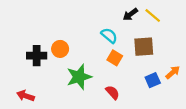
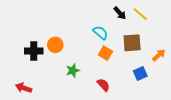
black arrow: (130, 14) -> (120, 13), turned -96
orange arrow: (173, 72) -> (159, 55), moved
green star: (79, 77) -> (73, 70), size x0.6

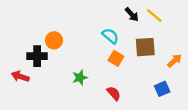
orange circle: (55, 45) -> (54, 40), moved
blue square: (140, 74) -> (162, 89), moved
red arrow: (24, 88) -> (20, 76), moved

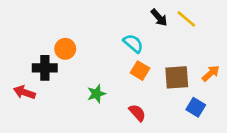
brown square: (145, 47) -> (177, 77), moved
blue square: (162, 89) -> (196, 107), turned -35

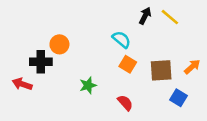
black arrow: (159, 18) -> (145, 16), turned -112

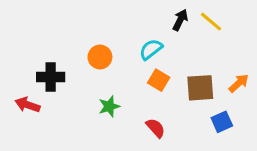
cyan semicircle: (121, 39) -> (151, 49), turned -78
orange circle: (59, 44) -> (100, 57), moved
blue square: (179, 98) -> (222, 122), turned 35

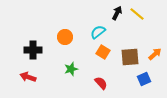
red arrow: (27, 105) -> (28, 77), moved

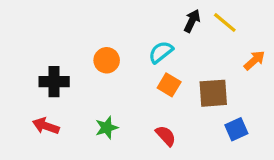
orange arrow: (155, 54) -> (254, 60), moved
green star: (71, 69) -> (107, 128), moved

